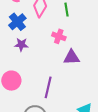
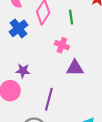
purple star: (21, 45) -> (23, 71), moved

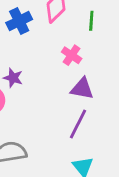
purple line: (49, 99) -> (78, 124), moved

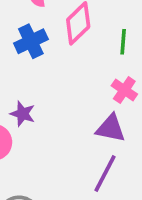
pink cross: (72, 55) -> (124, 90), moved

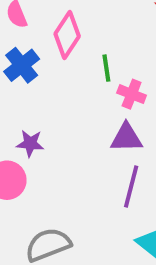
green line: (123, 42) -> (106, 68), moved

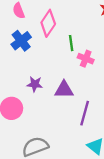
purple triangle: (126, 138) -> (64, 90), moved
purple star: (30, 143) -> (35, 84), moved

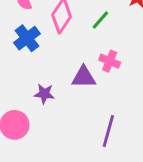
green line: (71, 43) -> (100, 20), moved, turned 49
purple triangle: (64, 90) -> (84, 77), moved

